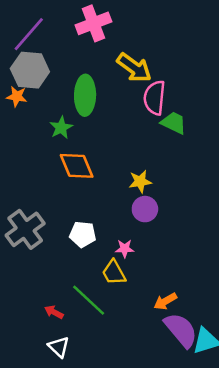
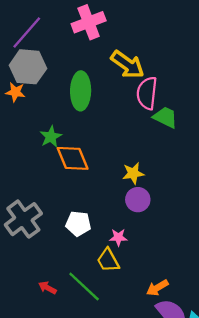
green star: (61, 128) -> (51, 137), moved
red arrow: (54, 312) -> (47, 288), moved

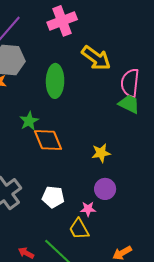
pink semicircle: (147, 93) -> (130, 83), moved
purple circle: (138, 200) -> (105, 189), moved

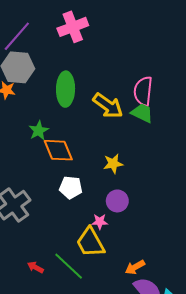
yellow arrow: (96, 58) -> (108, 106), moved
white pentagon: (53, 197) -> (71, 187), moved
yellow trapezoid: (79, 229) -> (90, 242), size x1.4

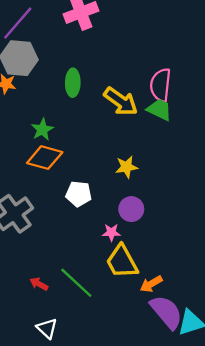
green ellipse: (66, 89) -> (73, 83), size x0.7
orange diamond: (58, 150) -> (45, 158), moved, turned -52
yellow trapezoid: (90, 242) -> (122, 262), moved

